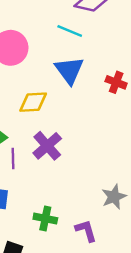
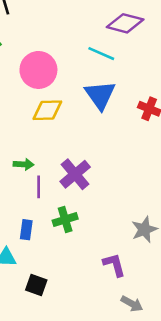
yellow diamond: (33, 102) -> (47, 110), moved
green cross: (45, 218) -> (65, 220), moved, turned -30

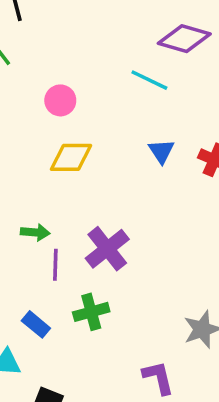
pink circle: (38, 70) -> (60, 100), size x0.6
blue triangle: (100, 95) -> (161, 151), moved, size x0.6
blue rectangle: (26, 230) -> (36, 324), turned -60

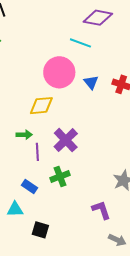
pink circle: (60, 100) -> (59, 72), moved, size x1.8
yellow diamond: (71, 157) -> (41, 106), moved

